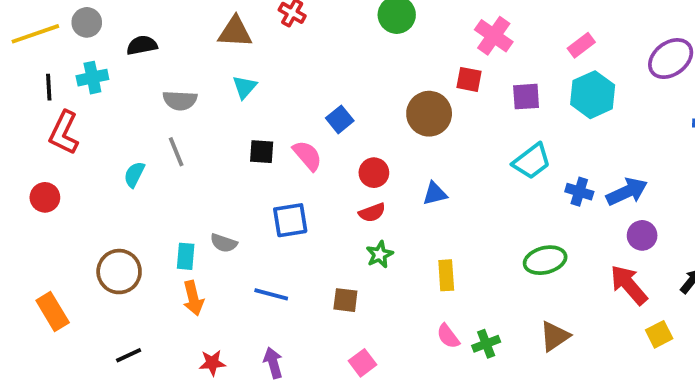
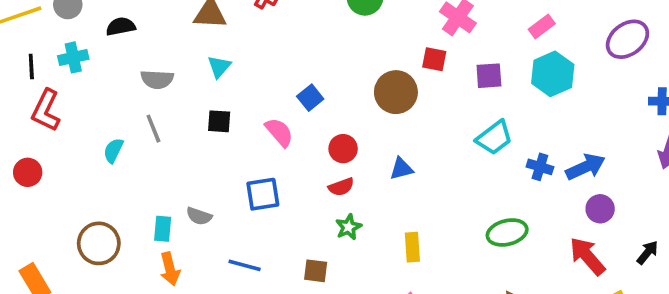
black square: (262, 152) -> (219, 121), moved

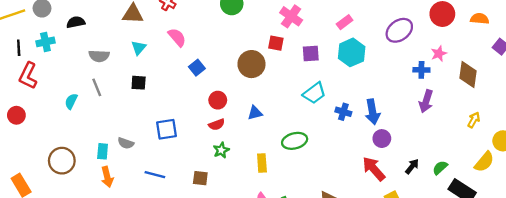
pink semicircle: (279, 132) -> (177, 37), moved
blue arrow: (586, 167) -> (373, 112), turned 105
green ellipse: (507, 232) -> (295, 141), moved

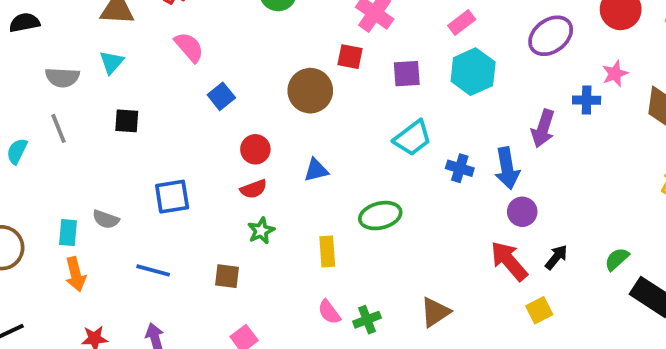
cyan triangle: (139, 48) -> (112, 62), moved
purple arrow: (426, 101) -> (543, 128), moved
black arrow: (412, 166) -> (556, 257), moved

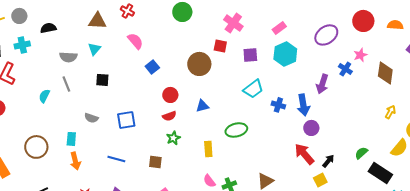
blue cross: (587, 100) -> (345, 69), turned 32
gray semicircle: (106, 219) -> (91, 118), moved
black arrow: (556, 257) -> (328, 161), moved

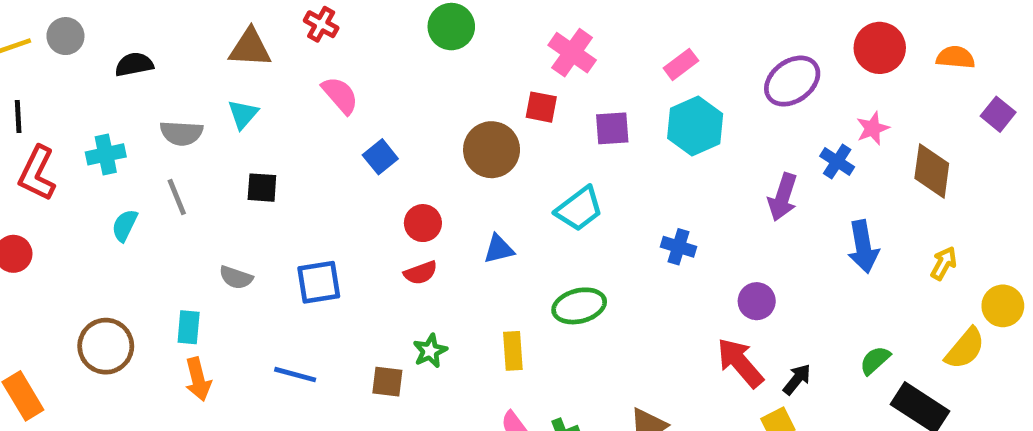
cyan cross: (22, 45) -> (106, 154), moved
cyan trapezoid: (253, 89) -> (579, 209), moved
blue arrow: (303, 105) -> (863, 247), moved
green star: (173, 138) -> (430, 351), moved

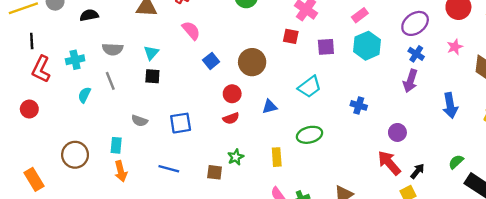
cyan triangle: (243, 114) -> (151, 53), moved
brown circle: (492, 150) -> (252, 62), moved
blue cross: (837, 162) -> (416, 54), moved

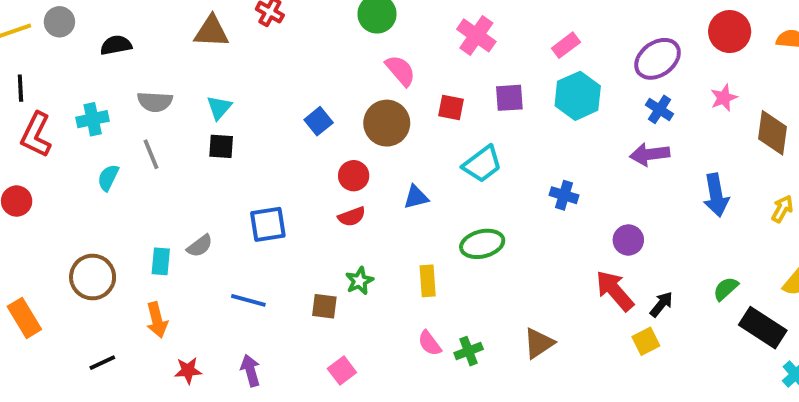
pink semicircle: (191, 30) -> (400, 70), moved
red square: (291, 36) -> (451, 108), moved
purple arrow: (410, 81) -> (650, 154), turned 65
gray semicircle: (140, 121) -> (200, 246), moved, turned -56
orange arrow: (121, 171) -> (157, 320), moved

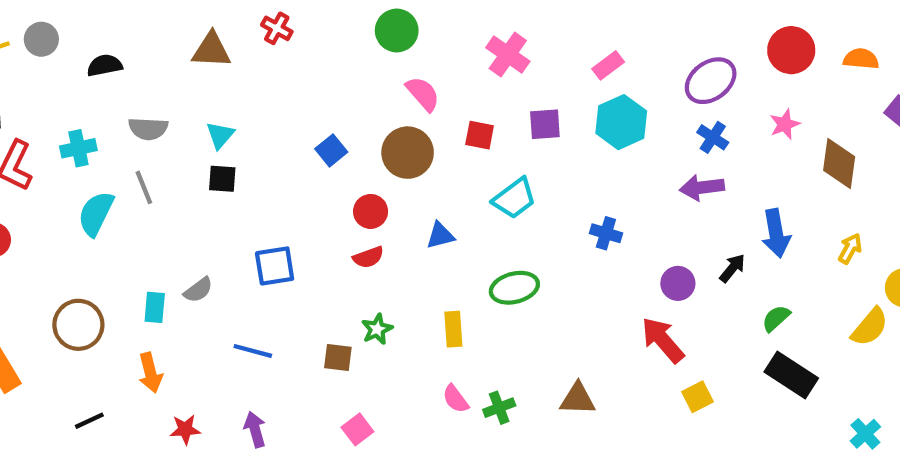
cyan semicircle: (108, 178) -> (96, 214), size x1.5
green semicircle: (726, 289) -> (776, 318), moved
black arrow: (661, 304) -> (732, 268), moved
black rectangle: (763, 328) -> (791, 375), moved
brown triangle: (539, 343) -> (578, 399), turned 36

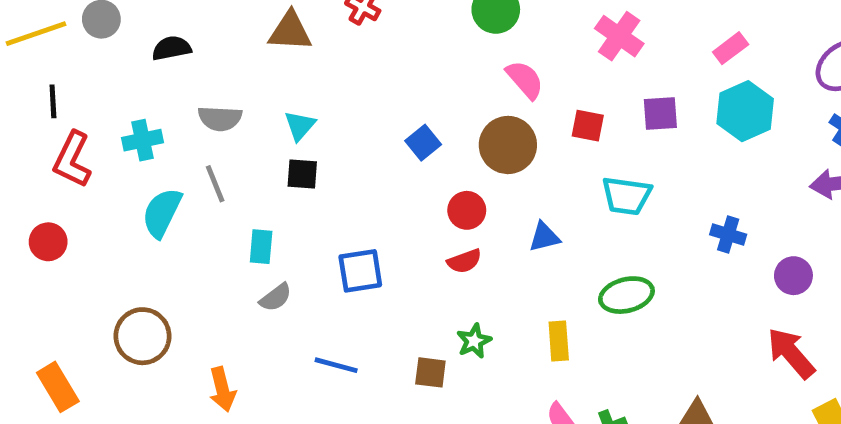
cyan trapezoid: (514, 198) -> (626, 196), turned 45
purple circle: (678, 283) -> (793, 276), moved
cyan rectangle: (155, 307) -> (261, 247), moved

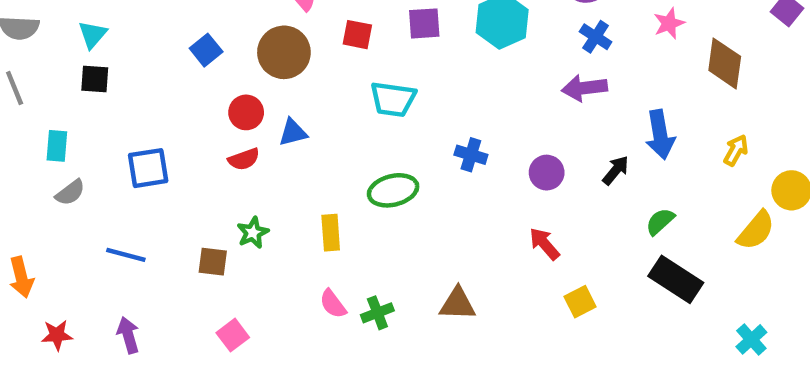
blue cross: (728, 235) -> (471, 155), moved
blue triangle: (544, 237) -> (293, 132), moved
red arrow: (791, 353) -> (544, 244), size x0.7

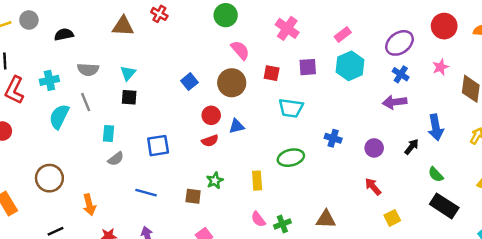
green semicircle: (660, 222) -> (436, 175), turned -91

